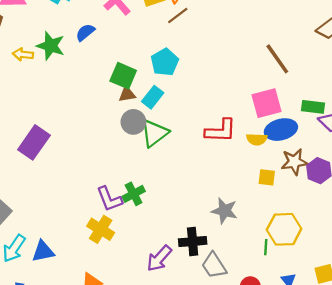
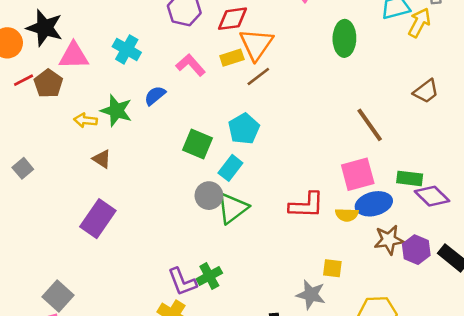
brown triangle: (127, 94) -> (102, 159), moved, turned 42
yellow square: (267, 177) -> (332, 268), moved

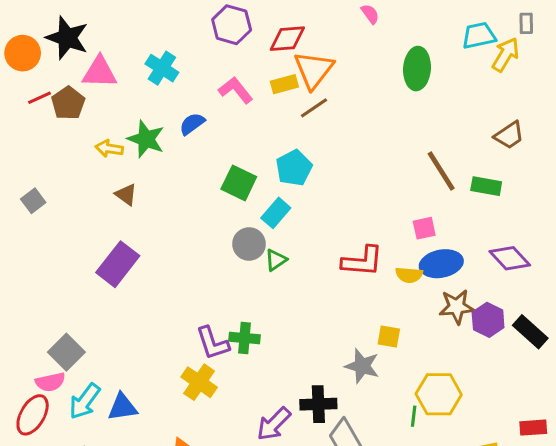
pink square: (358, 174) -> (424, 228), size x0.6
green rectangle: (410, 178) -> (486, 186), moved
green triangle: (233, 208) -> (276, 260), size x0.6
green cross: (209, 276) -> (245, 338), turned 30

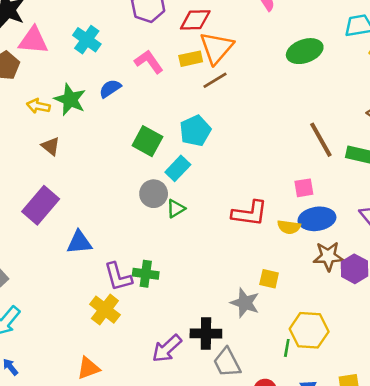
green ellipse: (417, 69) -> (305, 51), turned 64
blue triangle: (122, 407) -> (79, 242), moved

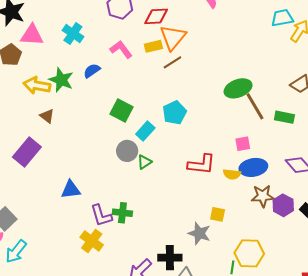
green ellipse: (305, 51) -> (238, 88), moved
yellow arrow: (38, 106) -> (37, 85), size x1.5
cyan pentagon: (195, 131) -> (174, 113), moved
purple rectangle: (41, 205) -> (27, 152), moved

